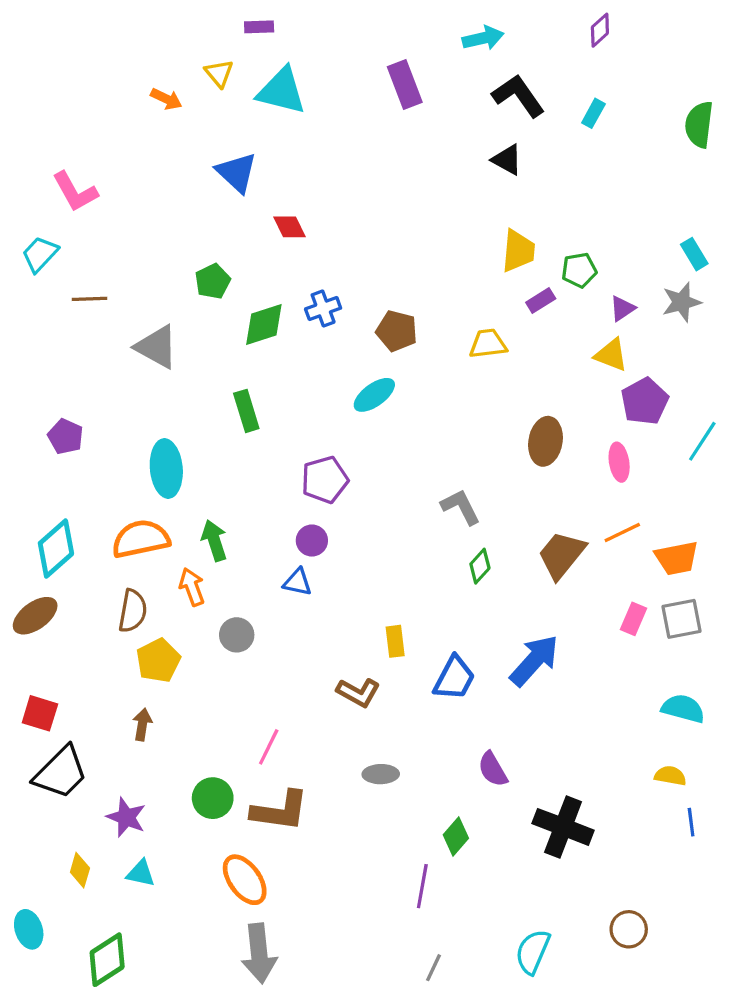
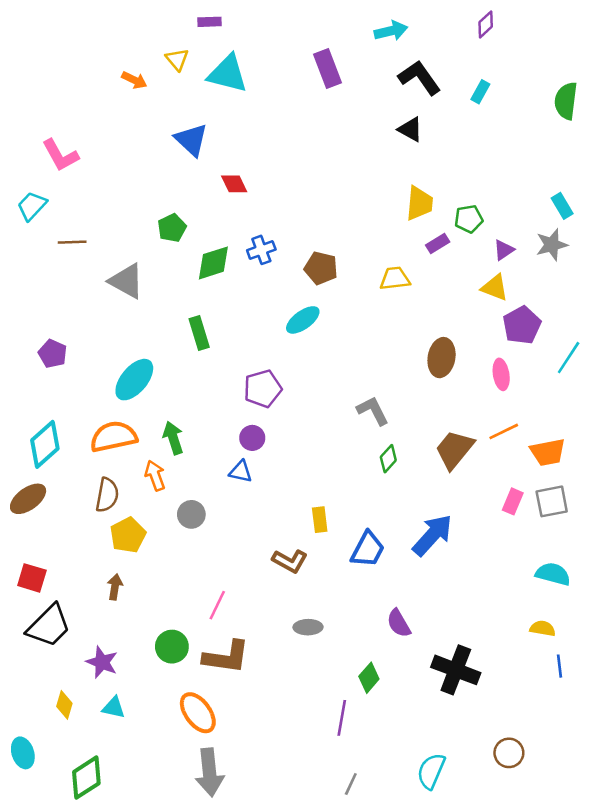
cyan ellipse: (166, 468) -> (134, 380), turned 45

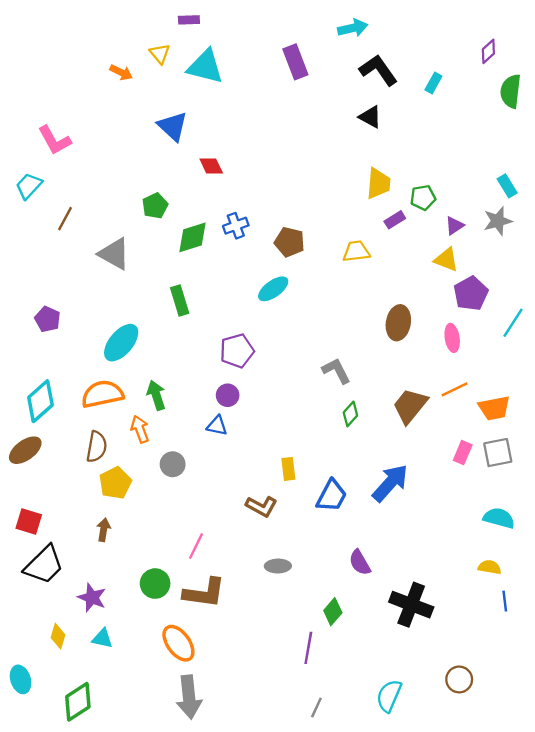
purple diamond: (486, 24) -> (488, 51), moved
brown line: (72, 242) -> (65, 219), turned -60

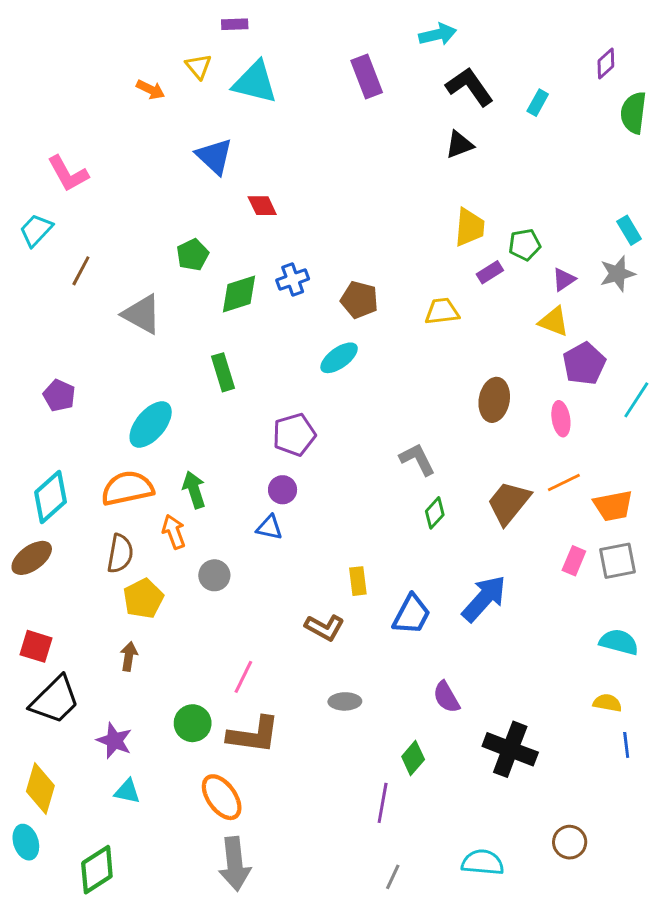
black triangle: (370, 117) -> (459, 145), turned -50
yellow diamond: (58, 636) -> (40, 788), moved, size x1.6
cyan semicircle: (389, 696) -> (483, 862), turned 72

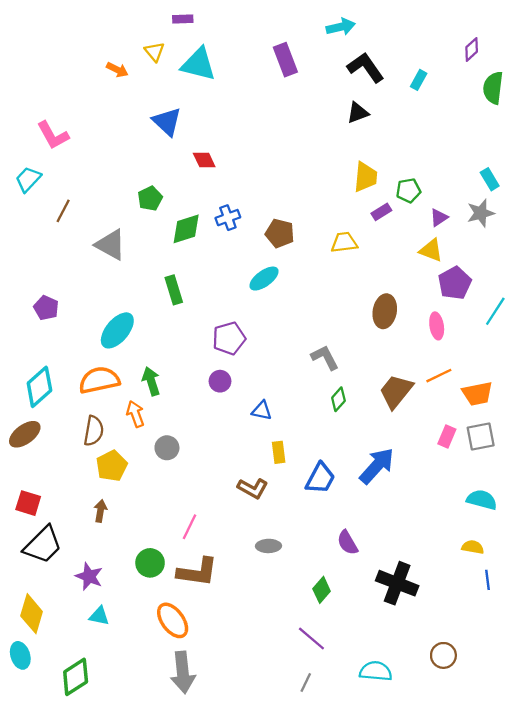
blue triangle: (269, 527) -> (262, 411), moved
purple line: (383, 803) -> (311, 638), moved, turned -60

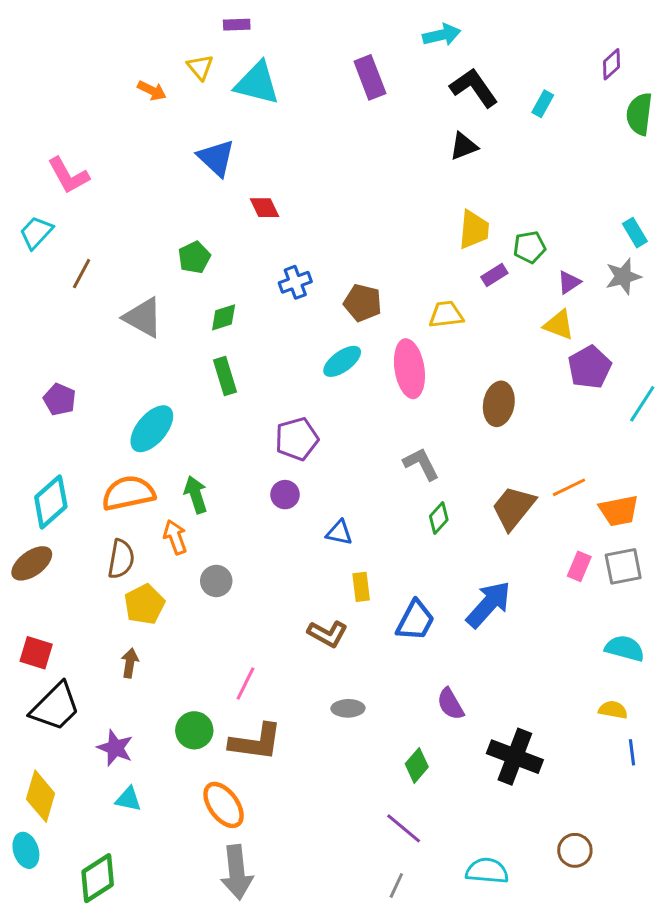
green diamond: (186, 229) -> (224, 317), moved, size x0.7
pink ellipse: (437, 326) -> (409, 369), moved, size x1.6

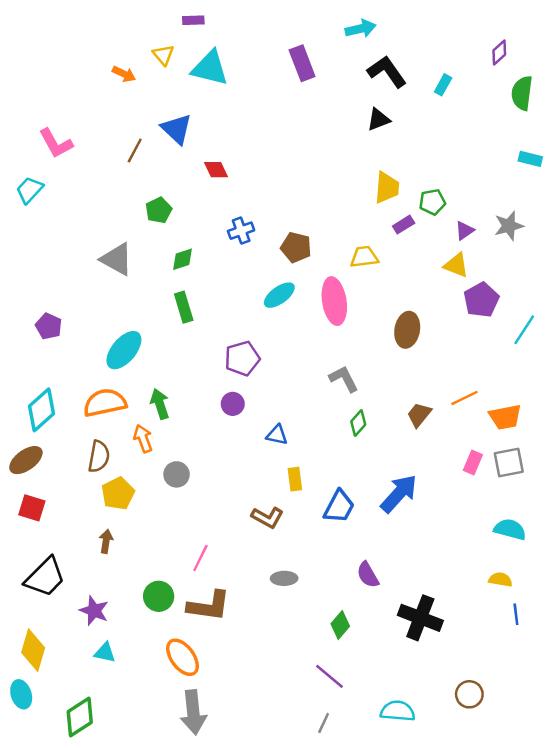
cyan rectangle: (635, 233) -> (530, 159), moved, turned -45
brown line: (82, 274) -> (135, 150), moved
brown trapezoid: (513, 508) -> (419, 415), size x0.7
red square: (36, 653) -> (32, 508), moved

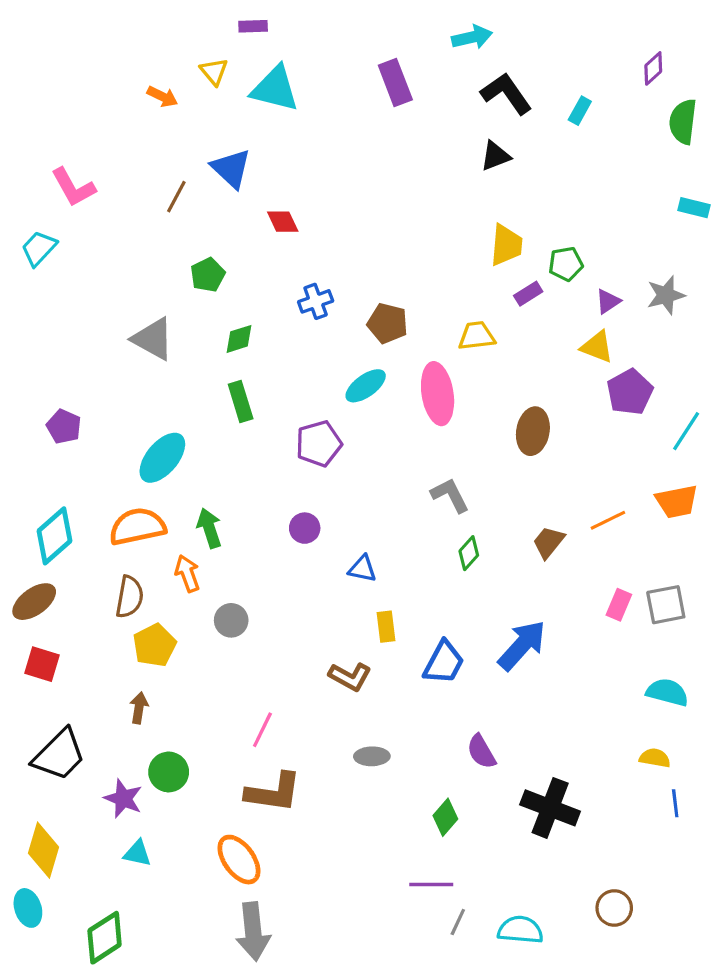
purple pentagon: (242, 358) -> (319, 444), moved
orange trapezoid: (505, 417) -> (677, 502), moved
green circle: (159, 596) -> (169, 772), moved
purple line: (330, 676) -> (431, 885), turned -40
gray line: (324, 723) -> (458, 922), moved

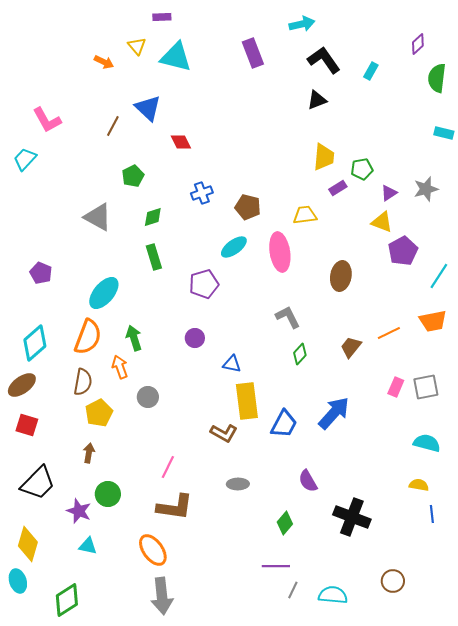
orange semicircle: (137, 527) -> (88, 337), turned 123
yellow rectangle: (386, 627) -> (247, 401), size x1.8

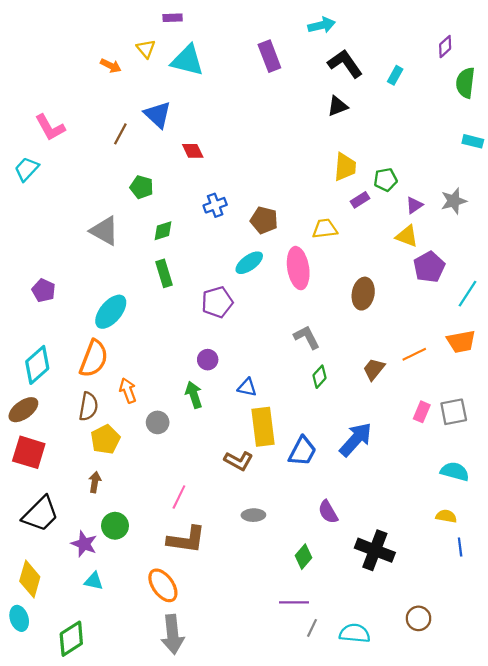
green pentagon: (133, 176) -> (142, 187), turned -30
green arrow: (134, 338) -> (194, 395), moved
red square: (27, 425) -> (29, 452), size x1.4

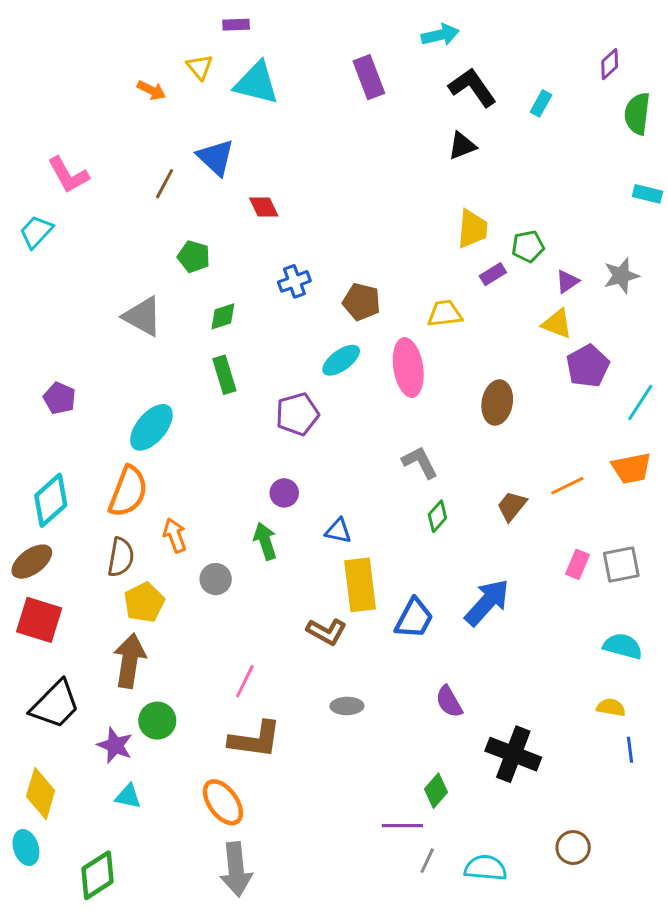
brown arrow: (95, 482) -> (130, 661), size x1.8
green diamond: (303, 557) -> (436, 791), moved

